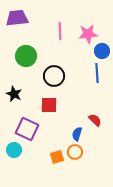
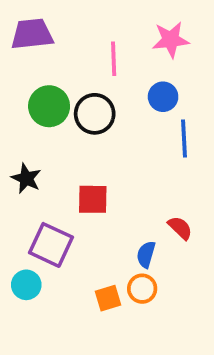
pink star: (88, 34) -> (171, 40), moved
blue circle: (102, 51) -> (163, 97), moved
black circle: (54, 76) -> (95, 114), moved

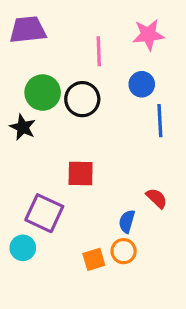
black star: (26, 178) -> (23, 127), moved

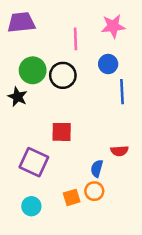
red semicircle: (157, 198) -> (119, 151), turned 132
cyan circle: (23, 248) -> (31, 206), moved

